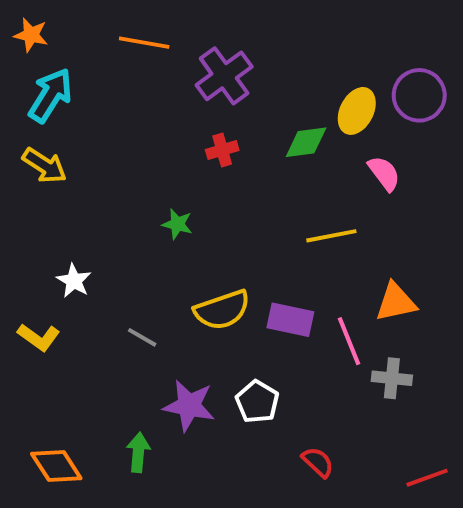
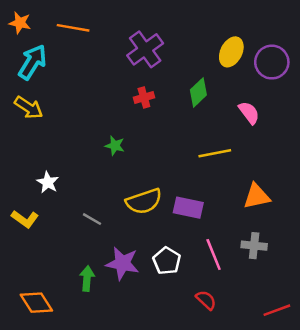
orange line: (144, 43) -> (73, 28), moved
yellow ellipse: (357, 111) -> (231, 52), moved
green diamond: (306, 142) -> (198, 92), turned -36
pink line: (349, 341) -> (214, 254), moved
green arrow: (138, 452) -> (87, 279), moved

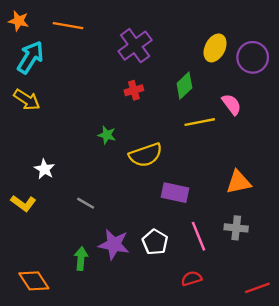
yellow line: (215, 153) -> (200, 122), moved
yellow semicircle: (144, 201) -> (146, 155), moved
red semicircle: (206, 300) -> (191, 278), turned -60

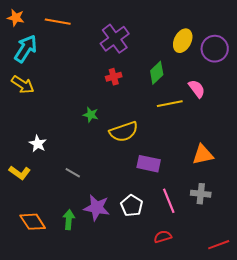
orange diamond: (34, 281) -> (33, 222), moved

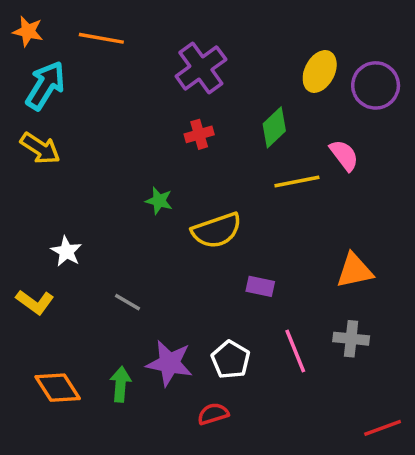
purple rectangle: (149, 164) -> (260, 286), size x0.7
red semicircle: (163, 237) -> (213, 414), moved

